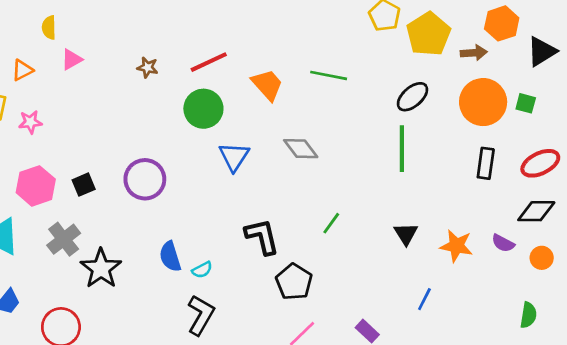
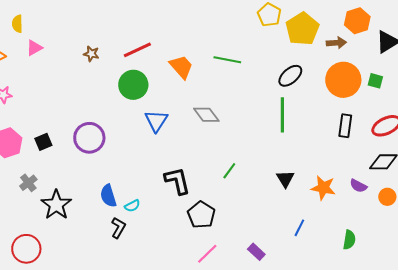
gray cross: (64, 239) -> (28, 183), size x0.7
black L-shape: (201, 315) -> (118, 228), moved, size x0.7
green semicircle: (528, 315) -> (349, 240), moved

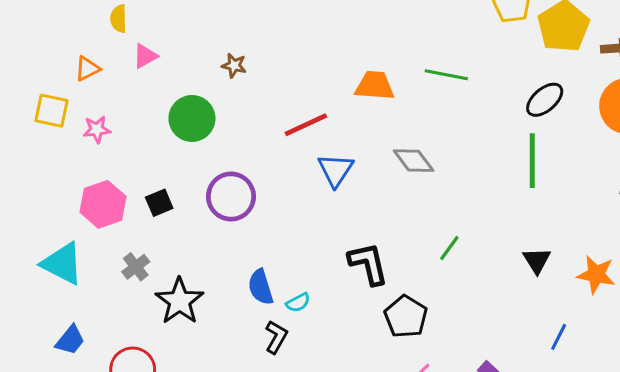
red line: (137, 50) -> (306, 125), moved
orange trapezoid: (181, 67) -> (375, 86), turned -44
green circle: (133, 85) -> (192, 118), moved

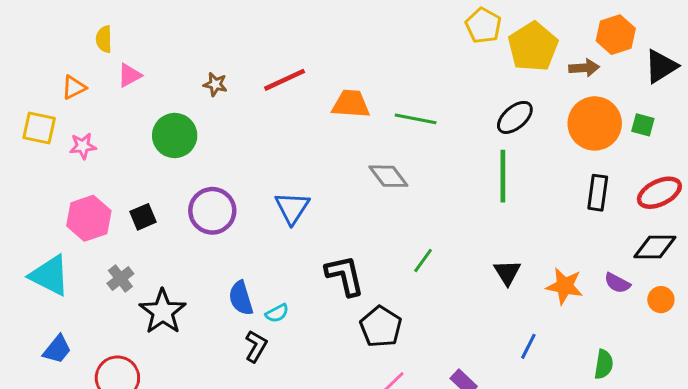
green line: (446, 75) -> (416, 119), moved
red line: (306, 125) -> (285, 80), moved
blue triangle: (336, 170) -> (292, 208), moved

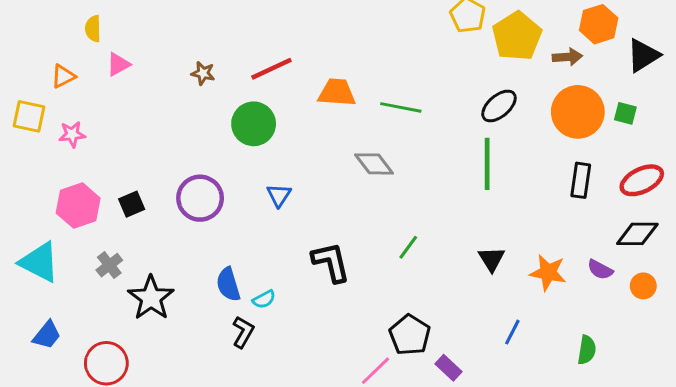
green circle: (175, 135) -> (254, 124), moved
blue triangle: (292, 208) -> (279, 195), size x0.7
black pentagon: (381, 327) -> (410, 335), moved

